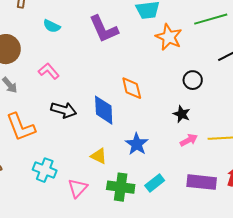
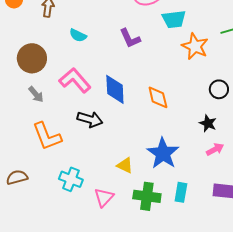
purple L-shape: (104, 29) -> (130, 38), size x0.7
pink L-shape: (49, 71) -> (75, 80), size x1.5
blue diamond: (104, 110) -> (115, 89), moved
blue star: (137, 144) -> (163, 153), size x1.4
cyan rectangle: (155, 183) -> (181, 192), turned -42

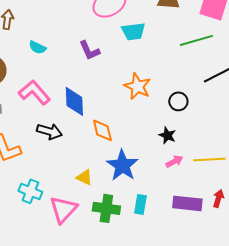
orange star: (195, 46) -> (137, 86), moved
orange diamond: (158, 97) -> (102, 130), moved
pink triangle: (104, 197) -> (63, 209), size x1.4

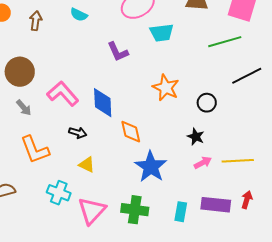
cyan semicircle: (37, 47) -> (79, 15), moved
black arrow: (49, 131) -> (78, 133), size x0.7
yellow triangle: (84, 177) -> (87, 165), moved
cyan rectangle: (140, 204) -> (181, 212), moved

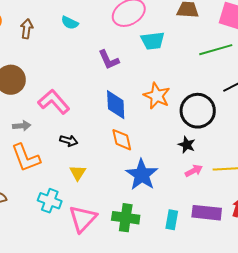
blue diamond: (103, 103) -> (116, 105), moved
black circle: (207, 103) -> (198, 111), size x1.8
gray arrow: (24, 108) -> (22, 126), moved, turned -54
yellow triangle: (87, 165) -> (78, 173), turned 36

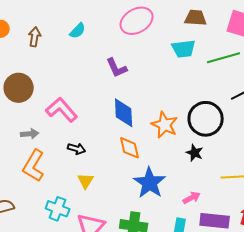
cyan semicircle: (70, 23) -> (78, 31), turned -72
cyan trapezoid: (153, 41) -> (184, 49), moved
orange star: (157, 96) -> (165, 125), moved
orange L-shape: (26, 158) -> (34, 166), turned 52
pink arrow: (194, 171) -> (192, 198), moved

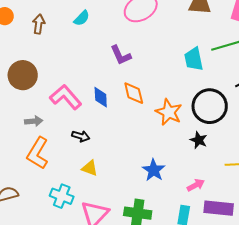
cyan trapezoid: (184, 49) -> (194, 59), moved, turned 85
blue diamond: (124, 113) -> (101, 97), moved, size x0.7
orange diamond: (130, 148) -> (134, 93), moved
yellow triangle: (86, 181) -> (90, 168), turned -42
blue star: (150, 183) -> (154, 170), size x0.7

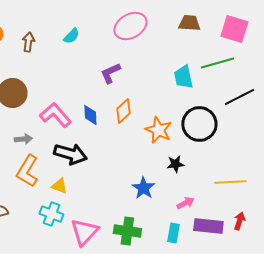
purple L-shape: (121, 55) -> (110, 73), turned 90
orange diamond: (134, 93) -> (123, 111), turned 60
black arrow: (81, 136) -> (70, 154), size x1.8
black star: (199, 140) -> (175, 164), moved, turned -30
yellow triangle: (90, 168) -> (59, 186), moved

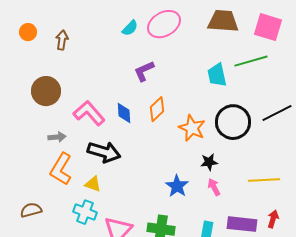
brown trapezoid: (189, 23) -> (223, 21), size x1.4
cyan semicircle: (71, 36) -> (130, 28), moved
black line: (239, 97) -> (277, 113), moved
pink arrow: (185, 203) -> (214, 187), moved, turned -90

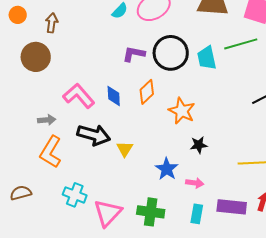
purple L-shape: (144, 71) -> (134, 54), turned 35
brown circle: (46, 91) -> (36, 57), moved
black circle: (233, 122) -> (171, 53), moved
yellow triangle: (93, 184) -> (125, 149), moved, turned 42
pink arrow: (214, 187) -> (195, 183), moved, turned 126

